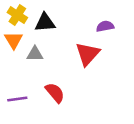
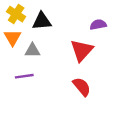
red semicircle: (55, 93) -> (82, 87), moved
purple line: (17, 99) -> (24, 76), moved

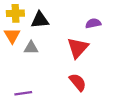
yellow cross: (16, 14) -> (15, 13), turned -35
purple line: (24, 76) -> (23, 93), moved

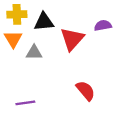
red triangle: (78, 48) -> (72, 39), moved

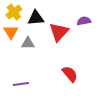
yellow cross: (17, 14) -> (14, 12), turned -35

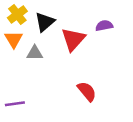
black triangle: (36, 18) -> (45, 22), turned -36
purple line: (21, 84) -> (15, 104), moved

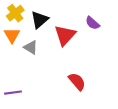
purple semicircle: (104, 26) -> (93, 23), turned -128
gray triangle: (35, 53) -> (31, 47), turned 32

